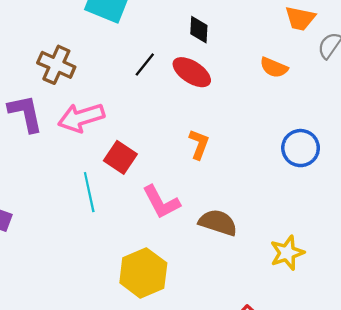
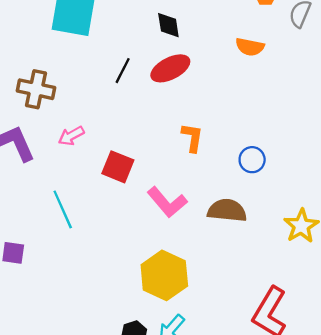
red ellipse: (192, 72) -> (170, 68), turned -48
pink arrow: (81, 118) -> (71, 136), size x0.6
blue circle: (301, 148) -> (252, 160), moved, size x0.7
cyan line: (89, 192) -> (63, 209), moved

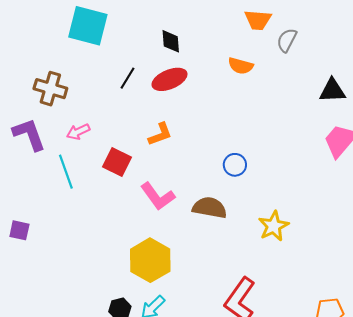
orange L-shape: (192, 138) -> (160, 134), moved, turned 56
cyan line: (63, 209) -> (66, 172), moved

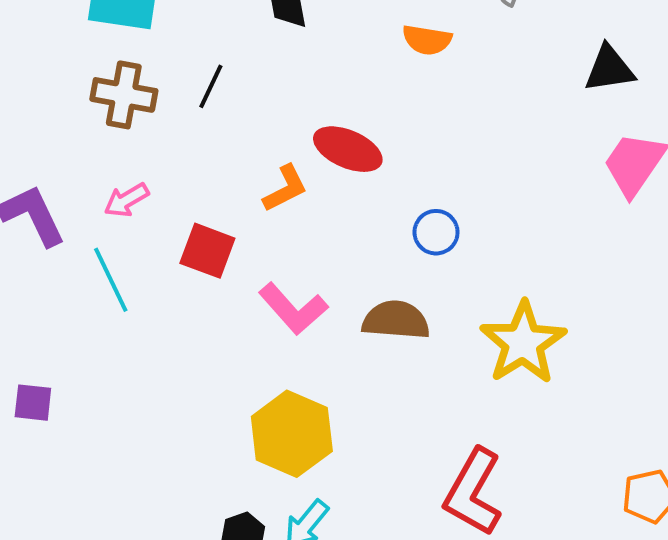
red ellipse: (170, 79) -> (348, 149), moved, turned 52
brown cross: (50, 89) -> (124, 95), moved
yellow star: (273, 226) -> (523, 343), size x1.4

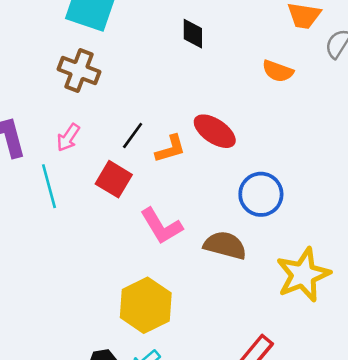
black line: (211, 86) -> (133, 135), moved
pink arrow: (126, 200) -> (68, 138), turned -36
blue circle: (436, 232) -> (261, 194), size x1.5

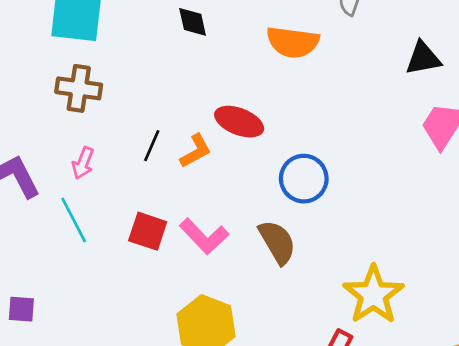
orange semicircle: (278, 71) -> (293, 42), size x1.5
red square: (114, 179) -> (148, 231), moved
brown semicircle: (225, 245) -> (277, 242), turned 57
yellow star: (303, 275) -> (373, 295), moved

